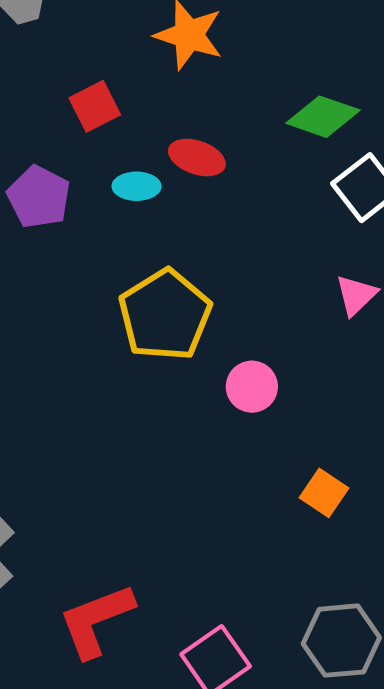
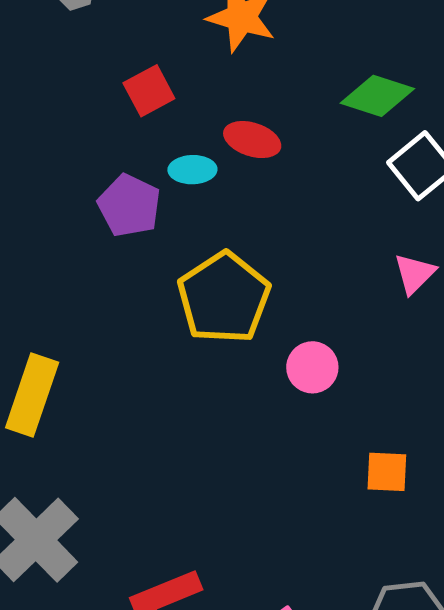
purple pentagon: (39, 197) -> (129, 205), moved
orange square: (324, 493) -> (387, 472), turned -30

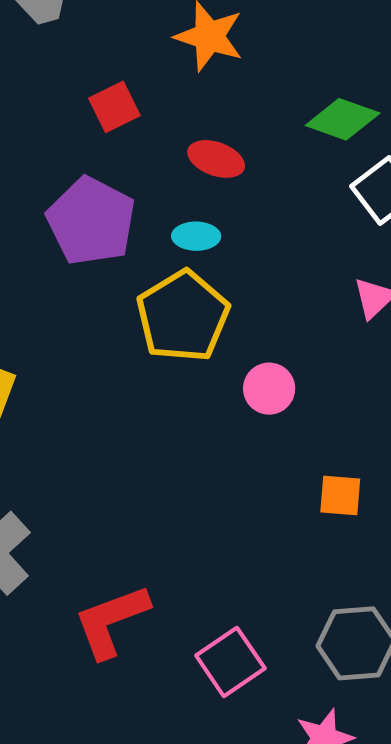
cyan ellipse: (192, 170) -> (196, 236), moved
purple pentagon: (129, 205) -> (91, 221), size x1.4

